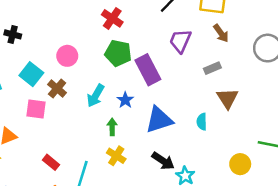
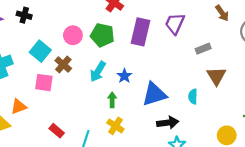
brown arrow: (221, 33) -> (222, 13), moved
green pentagon: (118, 53) -> (102, 35), moved
purple rectangle: (148, 70) -> (140, 32), moved, turned 40
black arrow: (163, 161) -> (168, 123), moved, turned -42

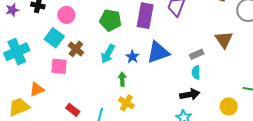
pink circle: (73, 35) -> (66, 15), moved
gray rectangle: (203, 49) -> (197, 54), moved
brown triangle: (216, 76) -> (224, 40), moved
blue triangle: (154, 94) -> (158, 52), moved
black arrow: (168, 123) -> (190, 94), moved

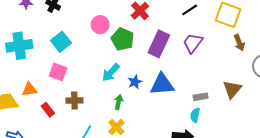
pink circle: (66, 15) -> (100, 25), moved
brown cross: (76, 49) -> (74, 100), moved, turned 35
red rectangle: (73, 110) -> (48, 110), moved

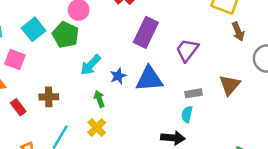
green pentagon: (123, 39) -> (66, 35), moved
purple trapezoid: (193, 43) -> (187, 50), moved
pink square: (58, 72) -> (15, 60), moved
green arrow: (119, 102) -> (99, 99), turned -32

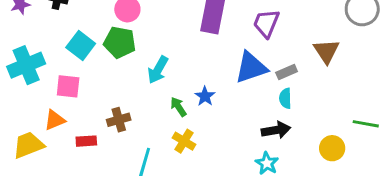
blue star: (118, 76) -> (205, 96), moved
blue triangle: (149, 79) -> (251, 67), moved
red rectangle: (18, 107) -> (86, 141), turned -42

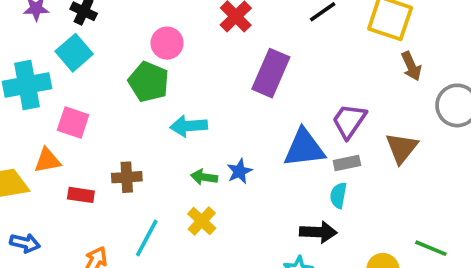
purple trapezoid: (266, 23) -> (349, 121), moved
cyan square: (81, 45) -> (74, 53), moved
cyan arrow: (158, 70) -> (189, 126), turned 44
green arrow: (178, 107) -> (204, 177), turned -60

